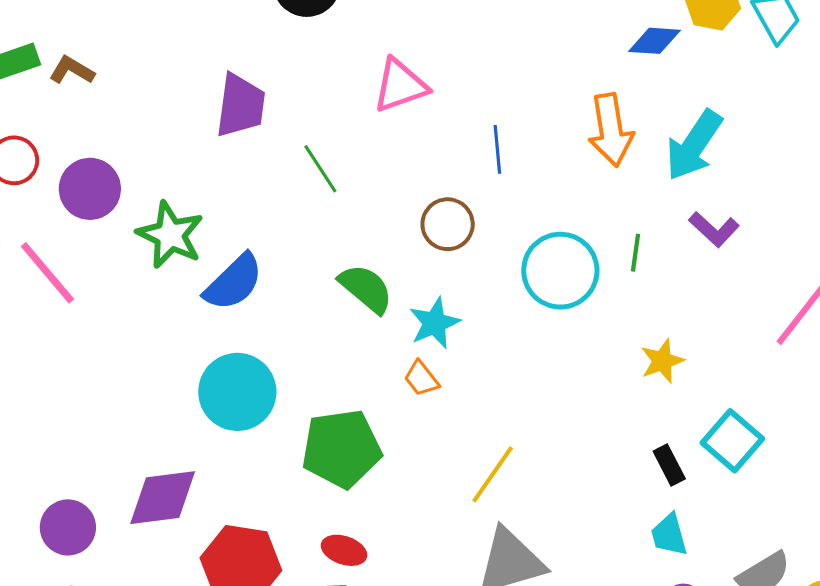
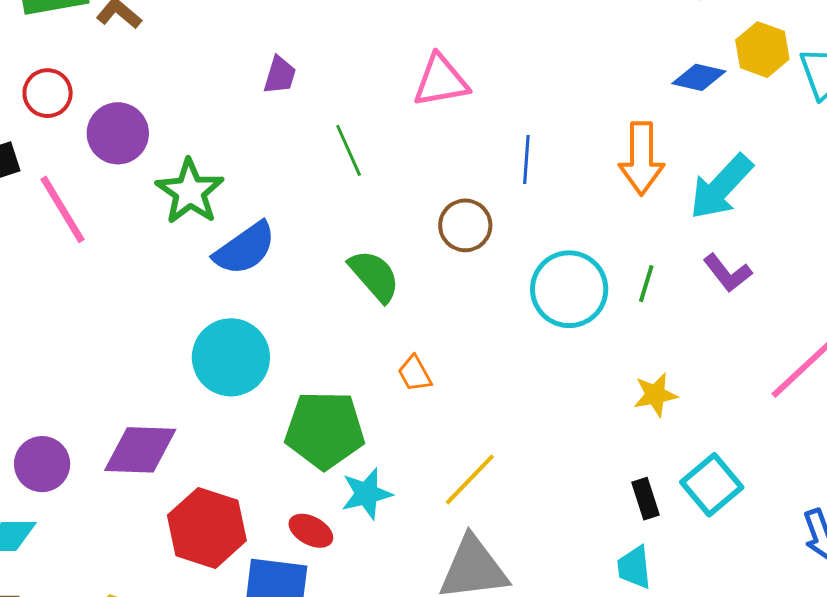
purple trapezoid: (241, 106) -> (280, 75), size x0.6
cyan star: (435, 323) -> (367, 494), moved

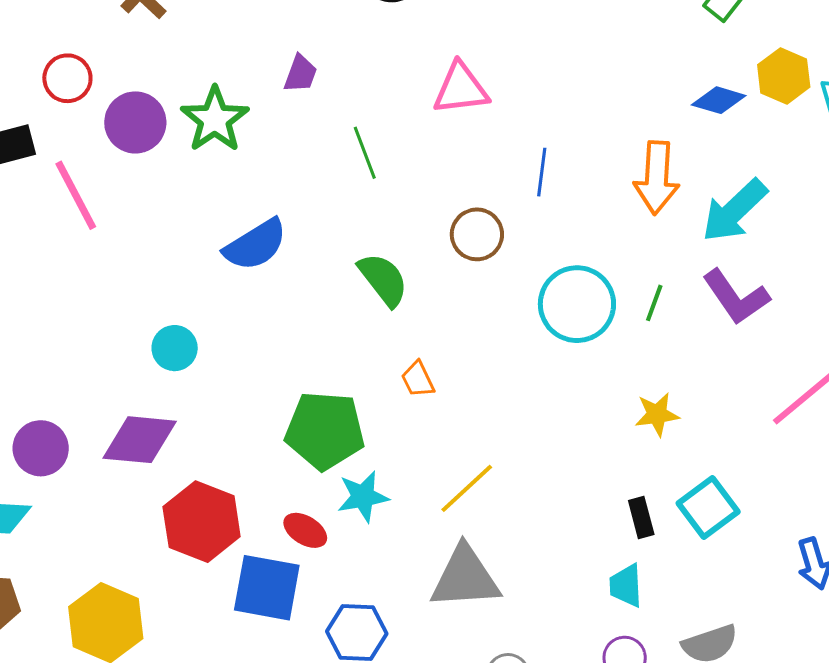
green star: (190, 192) -> (215, 119), moved
purple L-shape: (727, 273) -> (736, 297), size x1.4
cyan circle: (231, 357) -> (175, 348), moved, size x0.6

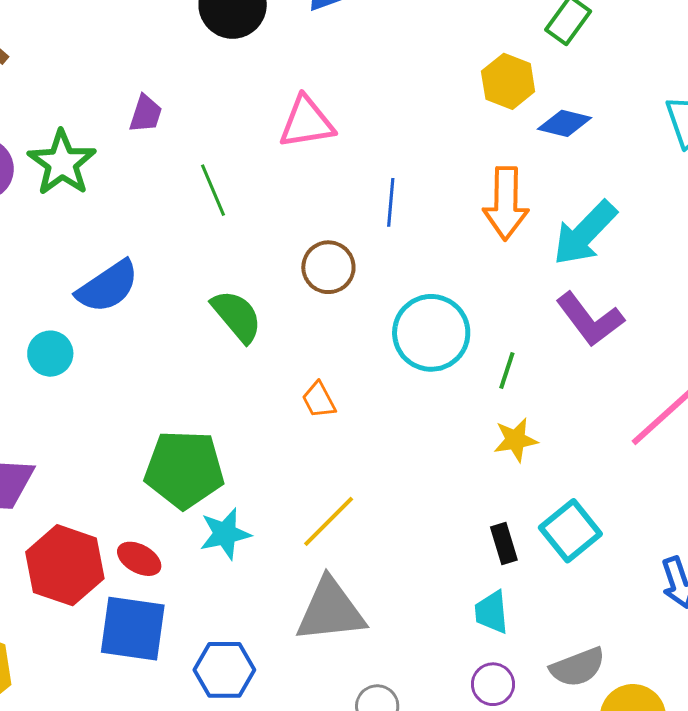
yellow hexagon: (784, 76) -> (508, 81), moved
green line: (654, 303) -> (507, 371), moved
cyan circle: (175, 348) -> (50, 354), moved
orange trapezoid: (418, 379) -> (319, 400), moved
red ellipse: (305, 530) -> (139, 559), moved

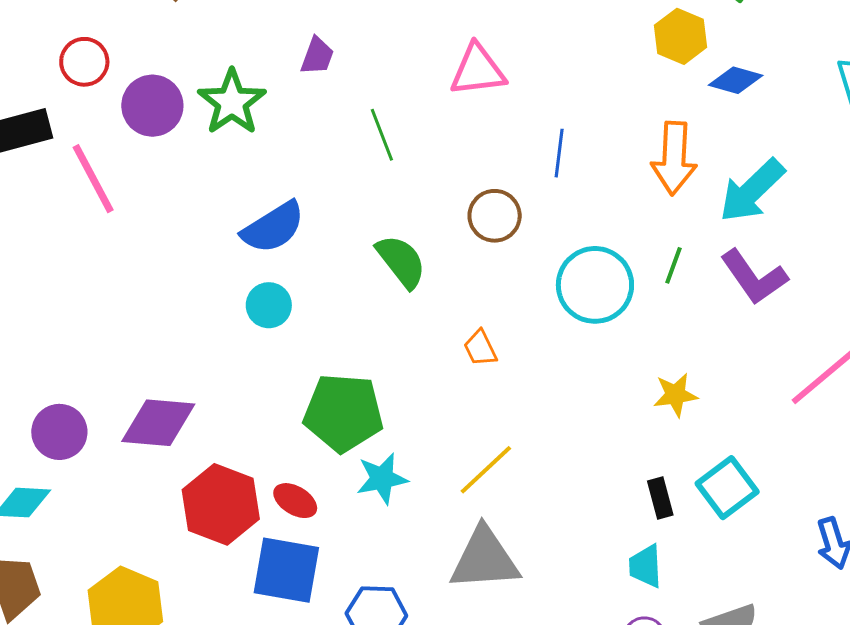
cyan circle: (50, 354) -> (269, 305), moved
green line: (507, 371) -> (674, 265), moved

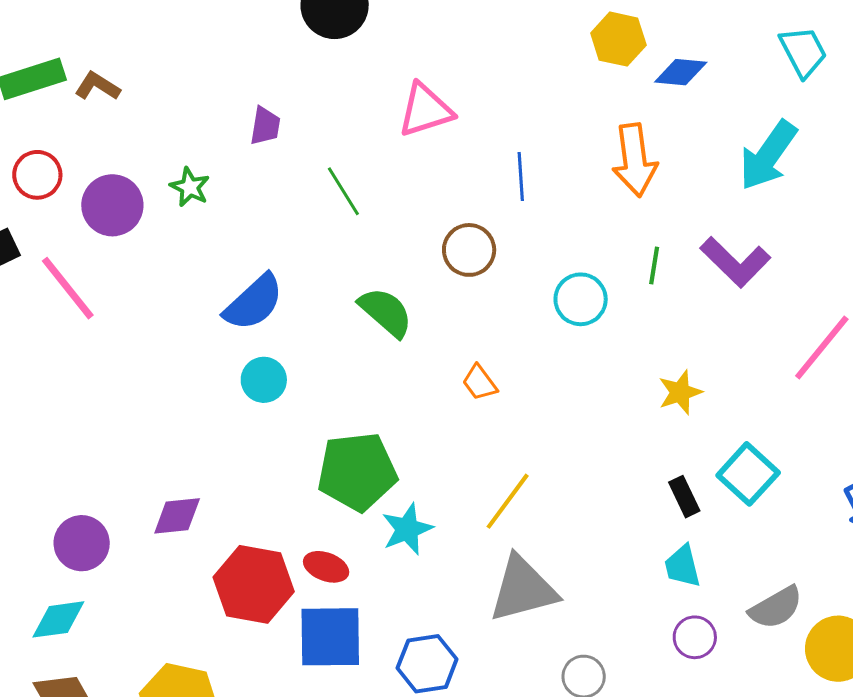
green star: (232, 102) -> (190, 187), size x0.6
cyan arrow: (752, 191) -> (768, 155), moved
cyan circle: (595, 285) -> (581, 299), size x0.7
purple diamond: (158, 423) -> (177, 516), size x0.7

